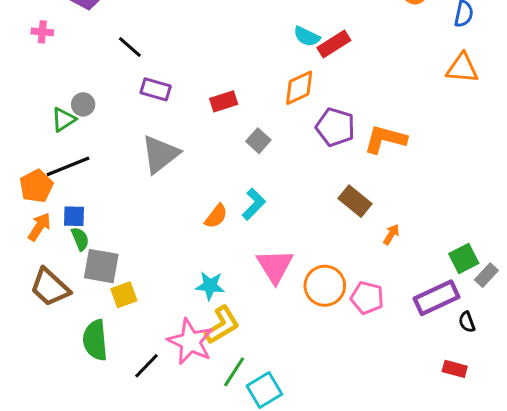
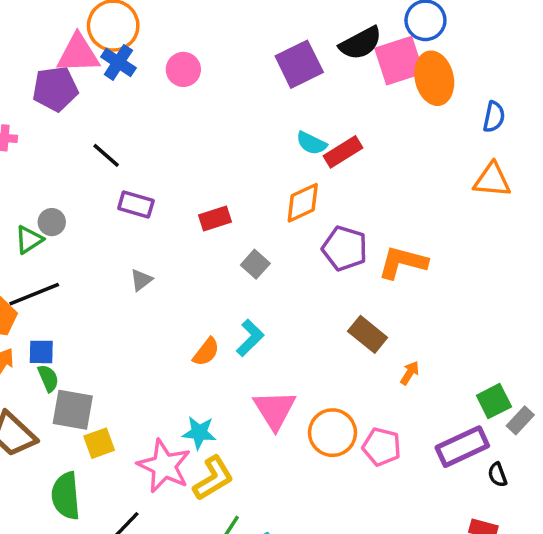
gray triangle: (160, 154) -> (141, 280), size x0.5
pink star: (190, 342) -> (164, 466), moved

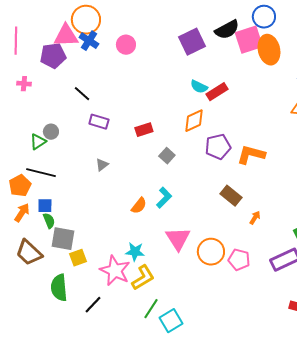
purple pentagon: (345, 248) -> (218, 147), turned -30
black line: (34, 294) -> (41, 173), turned 36

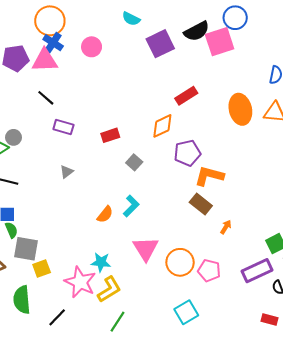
pink triangle: (66, 36) -> (45, 60), moved
orange ellipse: (269, 50) -> (240, 109), moved
cyan semicircle: (199, 87) -> (131, 19), moved
orange L-shape: (251, 155) -> (209, 176), moved
cyan square: (171, 321) -> (186, 312), moved

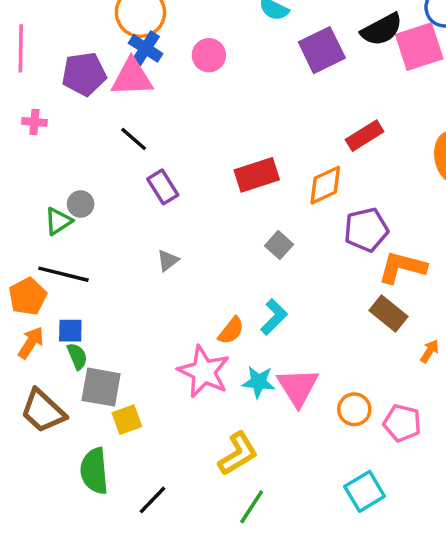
purple rectangle: (63, 127) -> (163, 187), turned 42
red rectangle: (110, 135) -> (257, 175), moved, size x1.4
cyan star: (101, 262) -> (258, 382), moved
orange circle: (180, 262) -> (354, 409), size x0.7
pink star: (80, 282) -> (204, 372), moved

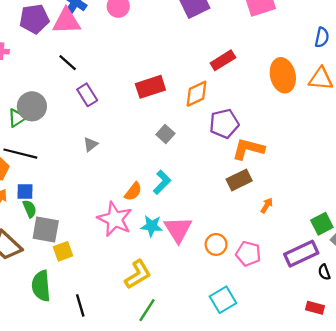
gray circle: (81, 204) -> (32, 106), size x1.6
brown rectangle: (389, 313) -> (239, 180), turned -65
black line: (152, 500) -> (80, 305), turned -60

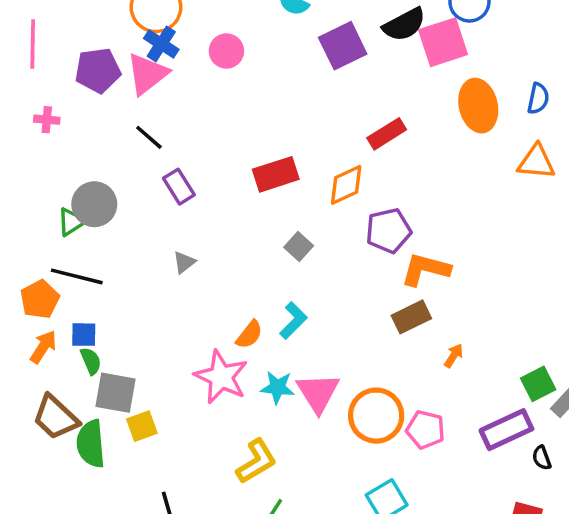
pink triangle: (66, 21) -> (147, 74), turned -36
orange ellipse: (283, 75) -> (478, 106), moved
orange circle: (216, 244) -> (376, 416), size x1.6
green semicircle: (41, 286) -> (91, 444), moved

